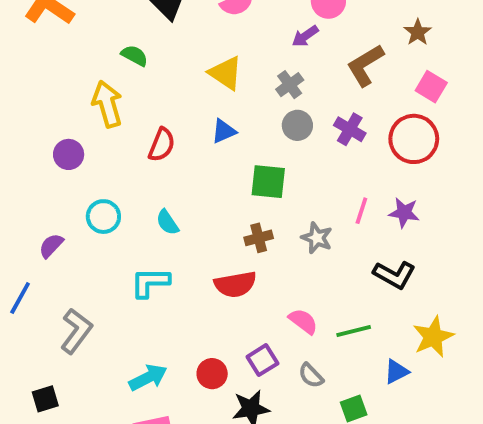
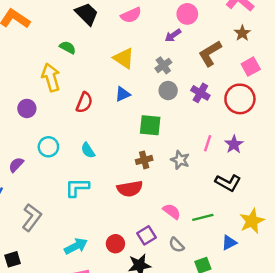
pink square: (431, 87) -> (251, 67), turned 30
purple star: (404, 213) -> (234, 144), turned 30

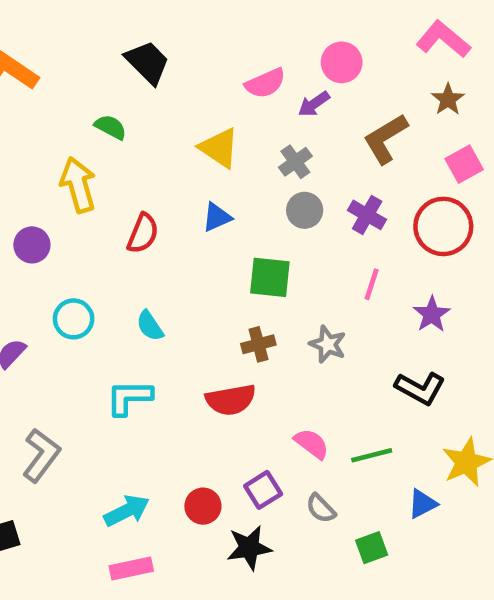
pink semicircle: (131, 15) -> (265, 83), moved
pink line: (208, 143) -> (372, 284), moved

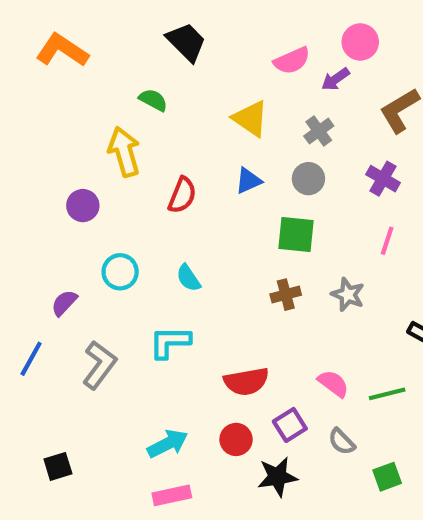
gray circle: (305, 210) -> (308, 179), moved
red semicircle: (231, 400) -> (246, 382), moved
gray L-shape: (41, 455) -> (99, 365), moved

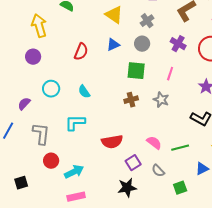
yellow arrow: (124, 152) -> (39, 26), moved
pink line: (387, 241) -> (170, 74), moved
gray L-shape: (99, 365) -> (41, 134), turned -30
red circle: (236, 439) -> (51, 161), moved

